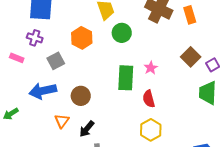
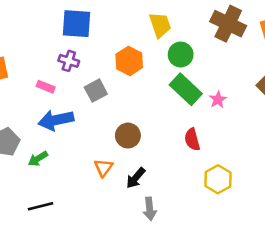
green rectangle: (126, 78) -> (186, 89), moved, turned -50
blue arrow: (43, 91) -> (56, 120), moved
red semicircle: (149, 99) -> (192, 139), moved

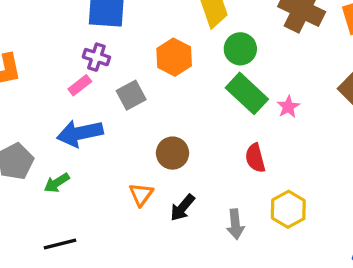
pink rectangle: (46, 87) -> (80, 85), moved, turned -60
gray arrow: (150, 209) -> (235, 224), moved

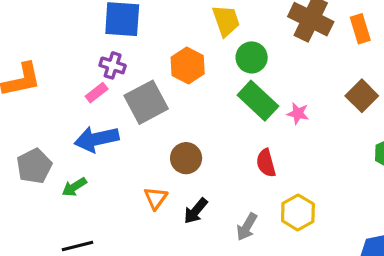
gray square: (131, 95) -> (146, 102), size x1.5
pink star: (288, 107) -> (298, 113), turned -30
gray arrow: (235, 224) -> (247, 227), turned 36

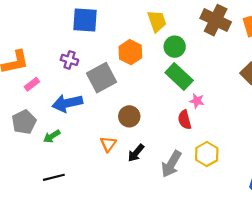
purple cross: (113, 65) -> (69, 60), moved
pink rectangle: (97, 93) -> (32, 84), moved
pink star: (298, 113) -> (197, 101), moved
gray arrow: (247, 227) -> (171, 164), size x1.4

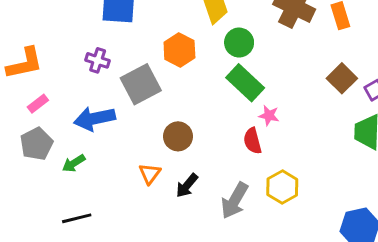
pink rectangle: (32, 84) -> (38, 104), moved

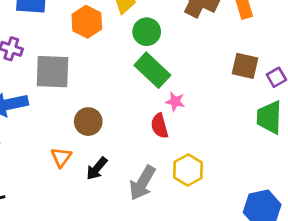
orange hexagon: (179, 50) -> (87, 22), moved
brown square: (342, 78) -> (245, 66), turned -32
gray square: (141, 84) -> (53, 72), turned 30

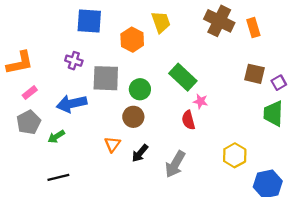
green circle: (147, 32) -> (140, 89), moved
yellow hexagon: (188, 170) -> (235, 155), moved

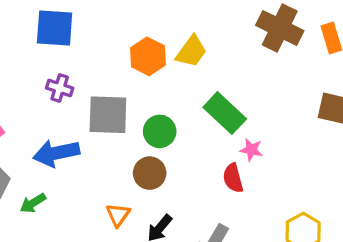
blue square: (89, 21) -> (55, 28), moved
yellow trapezoid: (161, 22) -> (191, 51), moved, turned 55

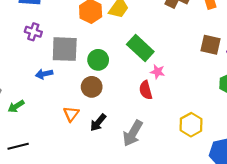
blue arrow: (56, 153) -> (44, 74), moved, size x0.6

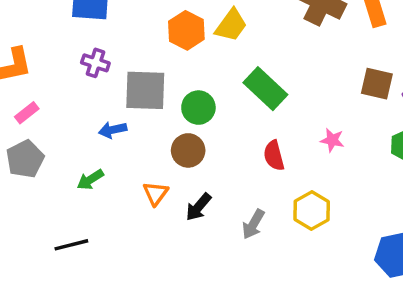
pink star: (158, 72) -> (332, 140), moved
green arrow: (16, 106) -> (90, 180), moved
yellow hexagon: (191, 125) -> (312, 210), moved
gray arrow: (133, 133) -> (253, 224), size x0.7

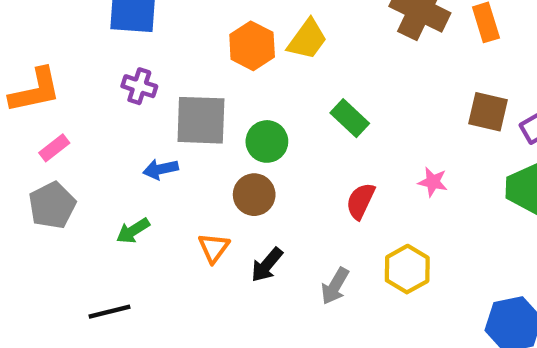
green rectangle: (265, 89) -> (350, 118), size x0.7
red semicircle: (274, 156) -> (360, 201), turned 40

